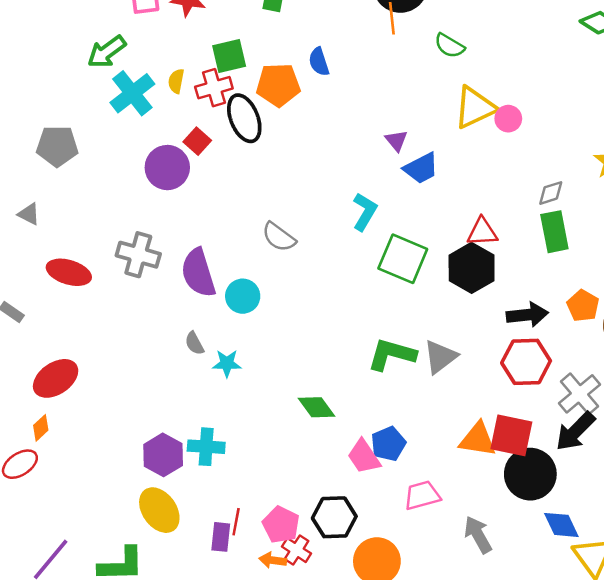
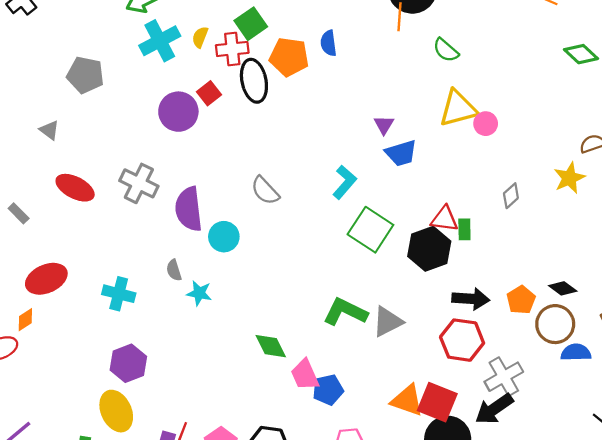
green square: (229, 56) -> (251, 24), turned -32
gray diamond: (551, 193) -> (511, 196), turned -35
green rectangle: (554, 232) -> (464, 229), moved, size x0.6
cyan cross: (206, 447) -> (119, 294), moved
pink trapezoid: (364, 457) -> (305, 375), moved

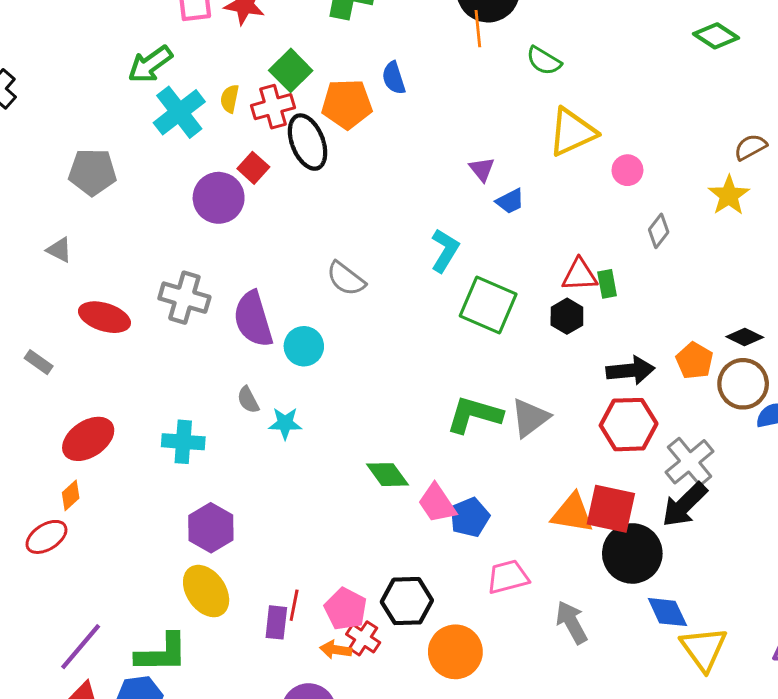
pink circle: (486, 124) -> (627, 170), moved
blue trapezoid: (401, 153) -> (510, 201), size x0.7
black hexagon: (429, 249) -> (567, 316), size x0.6

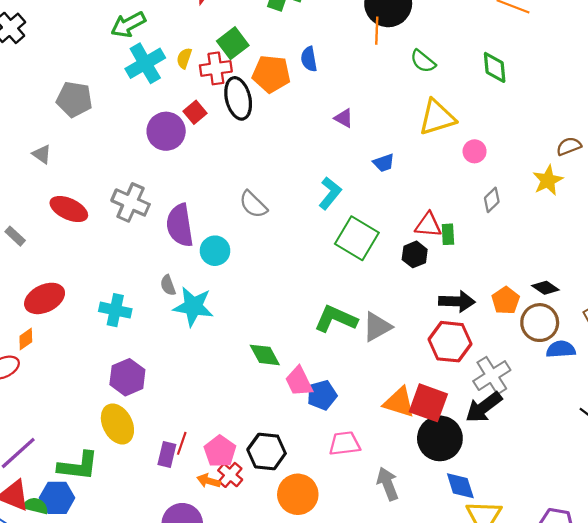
green diamond: (716, 36) -> (495, 67), moved, turned 44
purple triangle: (482, 169) -> (344, 118), moved, turned -30
cyan star: (285, 423) -> (193, 306), size x1.6

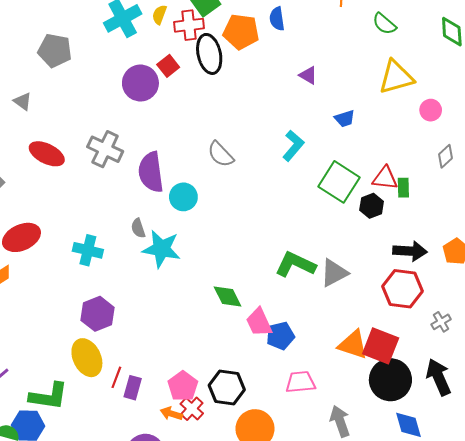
green square: (357, 238) -> (339, 182), moved
gray cross: (492, 376) -> (441, 322), size x0.6
black arrow: (484, 407) -> (439, 377), moved, turned 102
red line: (182, 443) -> (116, 377), moved

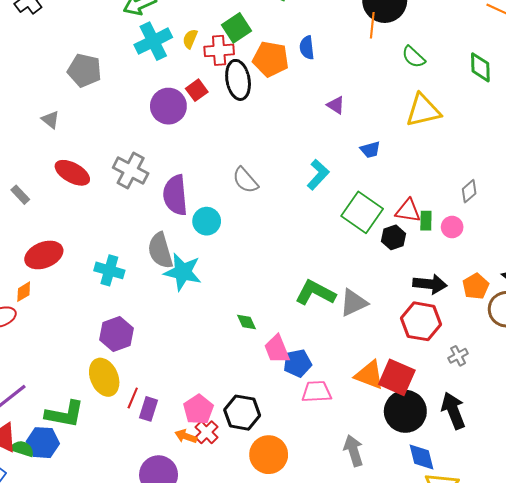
pink circle: (431, 110) -> (452, 227), moved
gray semicircle: (138, 228) -> (160, 250), size x1.8
green diamond: (228, 296) -> (247, 322), size x0.7
pink trapezoid: (300, 382) -> (317, 392), moved

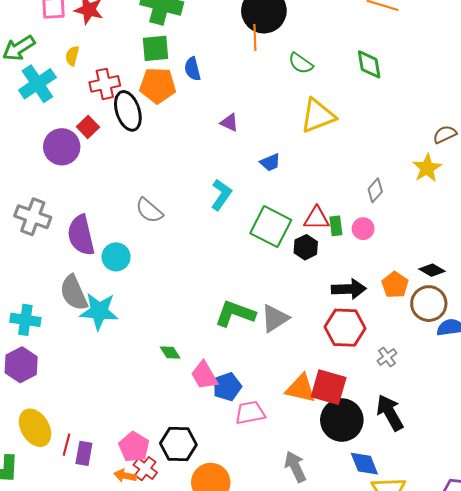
green square: (236, 28) -> (155, 48), moved, turned 36
yellow semicircle: (190, 39) -> (72, 56), moved
purple hexagon: (116, 334) -> (21, 365), moved

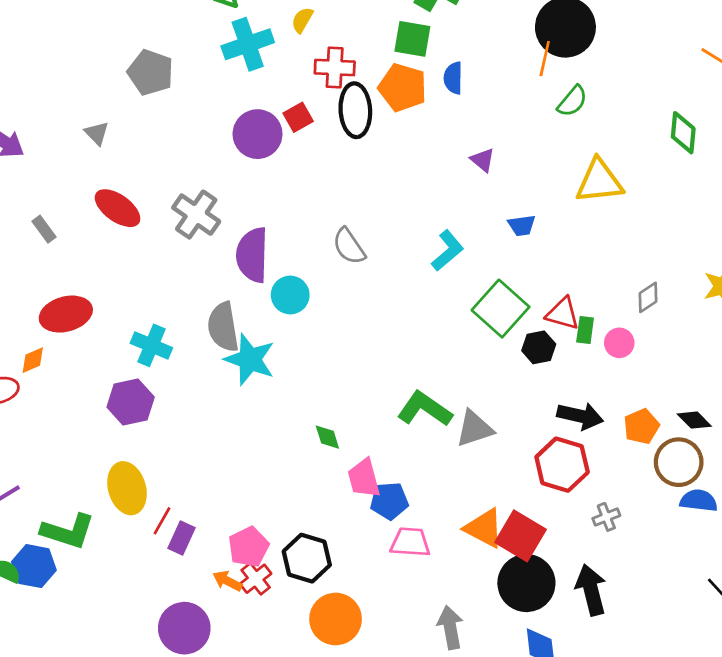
green semicircle: (301, 63) -> (572, 101), moved, turned -100

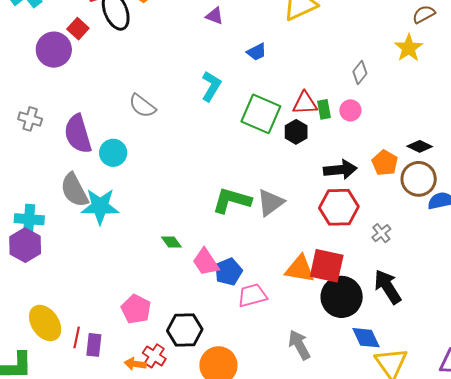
gray cross: (196, 215) -> (30, 119), size x0.7
purple hexagon: (131, 402) -> (25, 245), moved
pink pentagon: (249, 547) -> (136, 309), moved

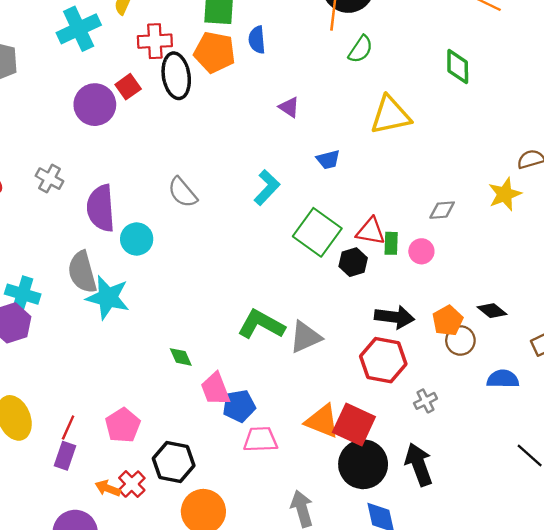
gray diamond: (360, 73) -> (442, 210), turned 35
brown circle: (419, 179) -> (460, 340), moved, size x0.7
red line: (77, 337) -> (68, 428), moved

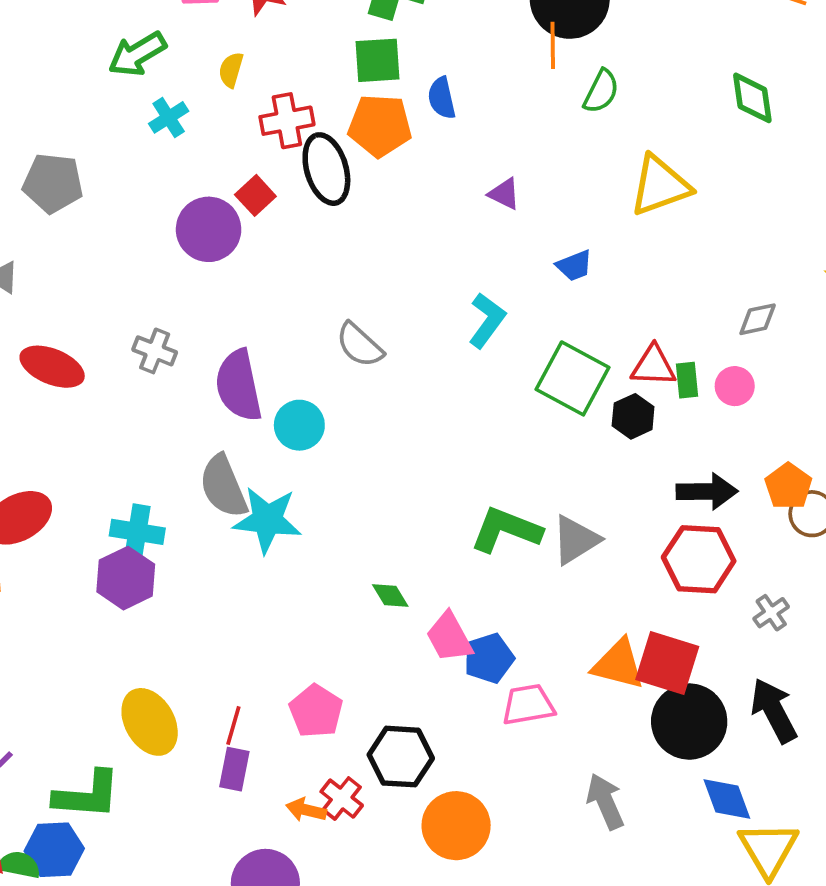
cyan cross: (79, 29) -> (169, 117), size x0.6

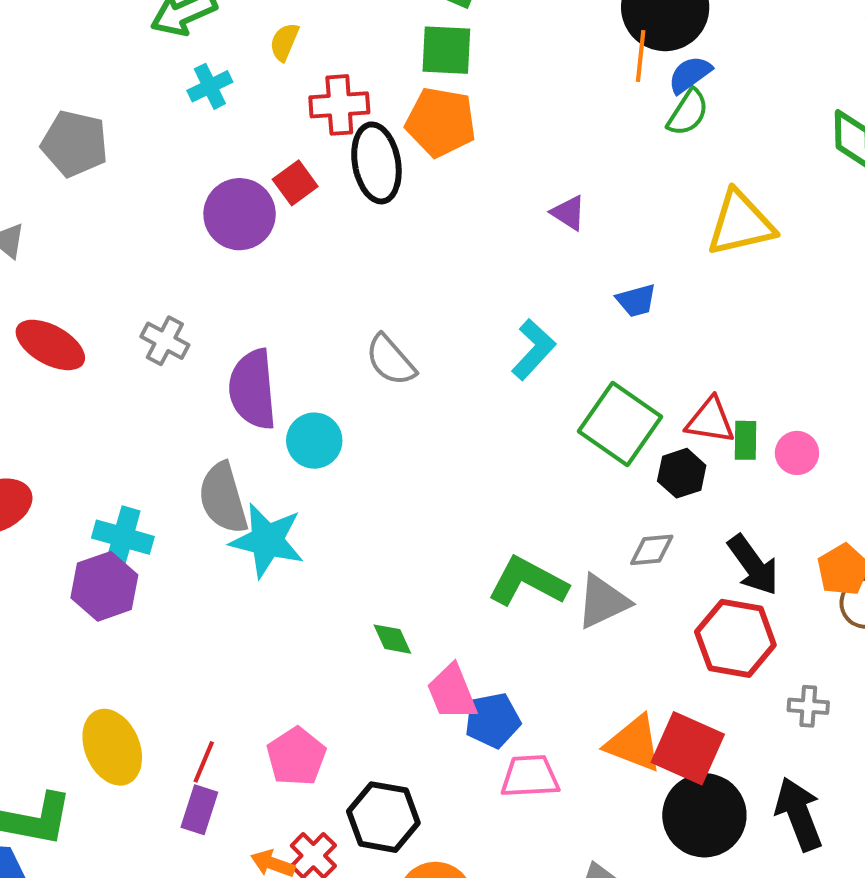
blue semicircle: (442, 98) -> (690, 75), moved, turned 60
gray diamond: (758, 319) -> (652, 550), moved
black arrow: (707, 491) -> (753, 565), turned 48
gray cross: (771, 613) -> (808, 706), turned 32

